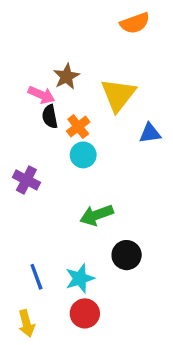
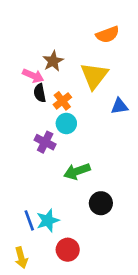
orange semicircle: (135, 23) -> (108, 35), moved
purple cross: (26, 180) -> (45, 142), moved
cyan star: (80, 278) -> (48, 220), moved

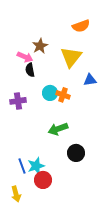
orange cross: (62, 101) -> (63, 95), moved, turned -32
purple cross: (45, 142) -> (18, 101), moved, turned -35
red circle: (68, 250) -> (43, 180), moved

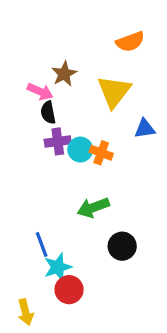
purple cross: (18, 101) -> (58, 141), moved
blue line: (22, 166) -> (42, 245), moved

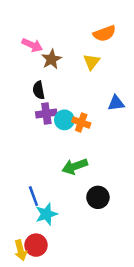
pink arrow: (40, 92) -> (32, 45), moved
yellow triangle: (114, 92) -> (92, 62), moved, size x0.6
red circle: (69, 290) -> (36, 245), moved

